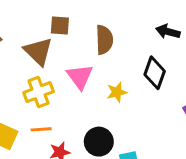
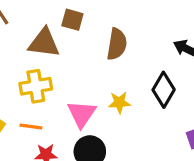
brown triangle: (38, 51) -> (44, 43), turned -48
pink triangle: (80, 77) -> (82, 114), moved

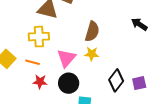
brown semicircle: (117, 44) -> (92, 31), moved
black diamond: (164, 90) -> (116, 80), moved

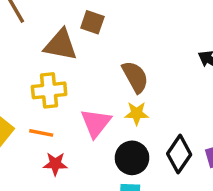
brown semicircle: (92, 31) -> (135, 77), turned -42
black circle: (69, 83) -> (132, 158), moved

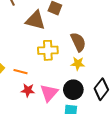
yellow cross: (49, 90) -> (48, 50), moved
pink triangle: (96, 123) -> (49, 93), moved

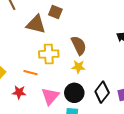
orange line: (21, 72) -> (30, 73), moved
red star: (28, 90) -> (19, 92), moved

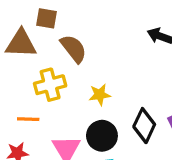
brown semicircle: (79, 45) -> (73, 49), moved

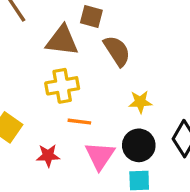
yellow cross: (50, 85) -> (62, 86), moved
orange line: (28, 119) -> (79, 122), moved

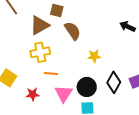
brown triangle: (62, 41) -> (40, 25), turned -35
yellow star: (140, 102) -> (94, 56), moved

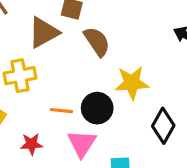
yellow cross: (40, 52) -> (20, 76), moved
yellow star: (94, 56) -> (132, 83), size x1.5
black circle: (87, 87) -> (97, 108), moved

